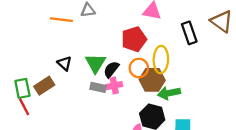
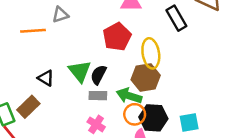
orange circle: (139, 68) -> (135, 114), moved
pink cross: (114, 86) -> (96, 124), moved, turned -35
gray rectangle: (98, 87) -> (98, 96), moved
green arrow: (169, 93) -> (129, 96), moved, turned 40

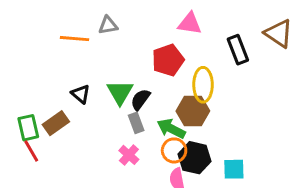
gray rectangle: (98, 96) -> (136, 123), turned 60

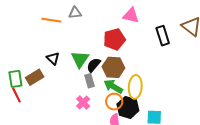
yellow ellipse: (203, 85) -> (135, 87), moved
brown hexagon: (193, 111) -> (113, 67), moved

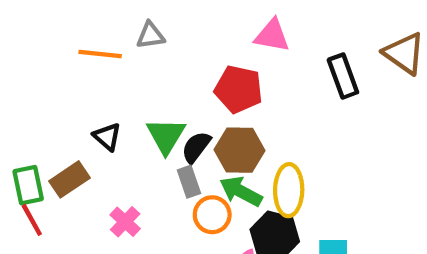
red pentagon: (114, 39) -> (238, 89), turned 30
pink cross: (83, 102) -> (125, 222), moved
orange circle: (114, 102) -> (212, 215), moved

